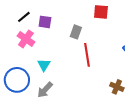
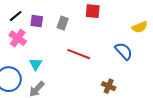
gray rectangle: (76, 32) -> (63, 23), moved
red line: (87, 55) -> (79, 54), turned -60

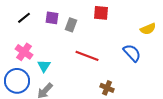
purple square: (37, 21) -> (52, 18), moved
pink cross: (18, 38) -> (24, 52), moved
brown cross: (109, 86) -> (107, 88), moved

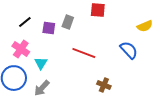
black line: (24, 18) -> (25, 22), moved
purple square: (52, 18) -> (49, 28), moved

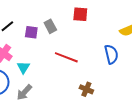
gray rectangle: (68, 22) -> (50, 26), turned -48
blue semicircle: (129, 50) -> (111, 54), turned 30

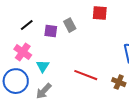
red line: (66, 57) -> (86, 75), moved
brown cross: (86, 89) -> (119, 82), moved

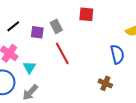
red line: (86, 75) -> (62, 53), moved, turned 40

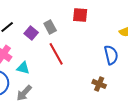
purple square: (37, 32) -> (31, 33), turned 32
cyan triangle: (29, 67) -> (23, 68), turned -48

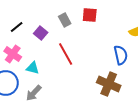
gray rectangle: (50, 27) -> (65, 20), moved
brown cross: (99, 84) -> (109, 84), size x1.6

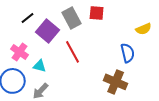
gray rectangle: (65, 20) -> (72, 18), size x1.5
black line: (17, 27) -> (28, 18), moved
purple square: (41, 33) -> (48, 31), size x1.6

